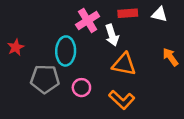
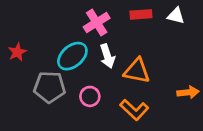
white arrow: (112, 35) -> (107, 56), moved
cyan ellipse: (66, 51) -> (72, 56), turned 48
orange arrow: (170, 57) -> (188, 92), moved, turned 120

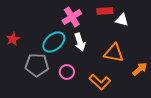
white triangle: (176, 16) -> (122, 20), moved
orange triangle: (137, 71) -> (114, 53), moved
orange arrow: (188, 92) -> (140, 69), turned -35

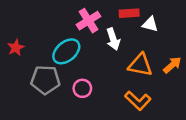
white arrow: (80, 42) -> (113, 39), moved
orange arrow: (140, 69) -> (172, 65), moved
orange L-shape: (100, 82) -> (138, 101), moved

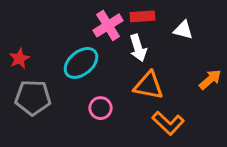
red rectangle: (129, 13) -> (143, 16), moved
orange triangle: (140, 65) -> (149, 86), moved
gray pentagon: (45, 80) -> (33, 98), moved

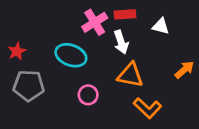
cyan ellipse: (81, 63) -> (71, 55), turned 60

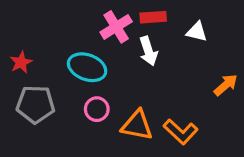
orange triangle: (130, 75) -> (137, 125), moved
pink circle: (88, 95) -> (97, 109), moved

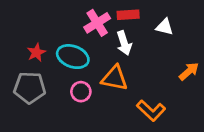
red star: (21, 62) -> (36, 53), moved
orange triangle: (137, 125) -> (115, 78), moved

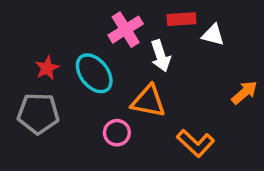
red rectangle: (128, 15) -> (182, 19), moved
cyan ellipse: (73, 57) -> (94, 73), turned 32
pink circle: (81, 92) -> (117, 133), moved

